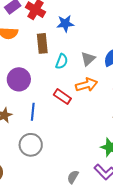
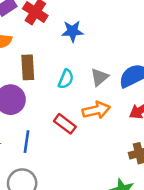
brown rectangle: (42, 43) -> (28, 67), moved

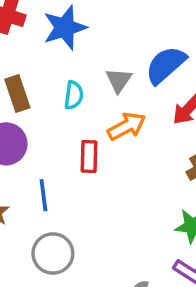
blue star: (72, 31) -> (65, 28), size x1.4
red rectangle: (65, 124) -> (89, 156), turned 70

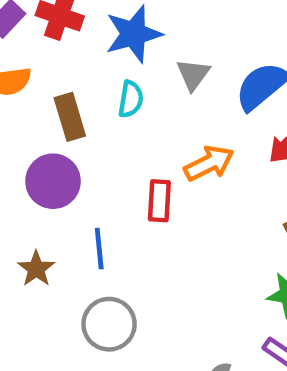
gray triangle: (119, 80) -> (193, 74), moved
cyan semicircle: (74, 95) -> (131, 99), moved

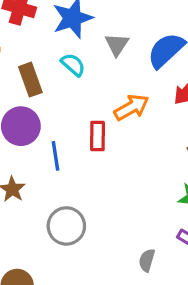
cyan semicircle: (131, 99) -> (73, 65), turned -55
blue line: (99, 249) -> (56, 156), moved

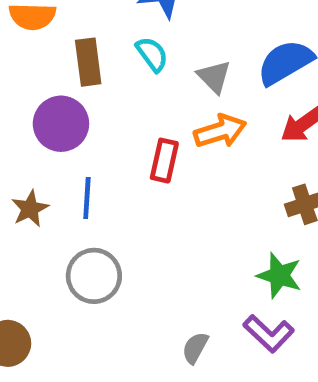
gray triangle: (117, 45) -> (214, 77), moved, turned -30
blue line: (56, 156) -> (87, 198), moved

